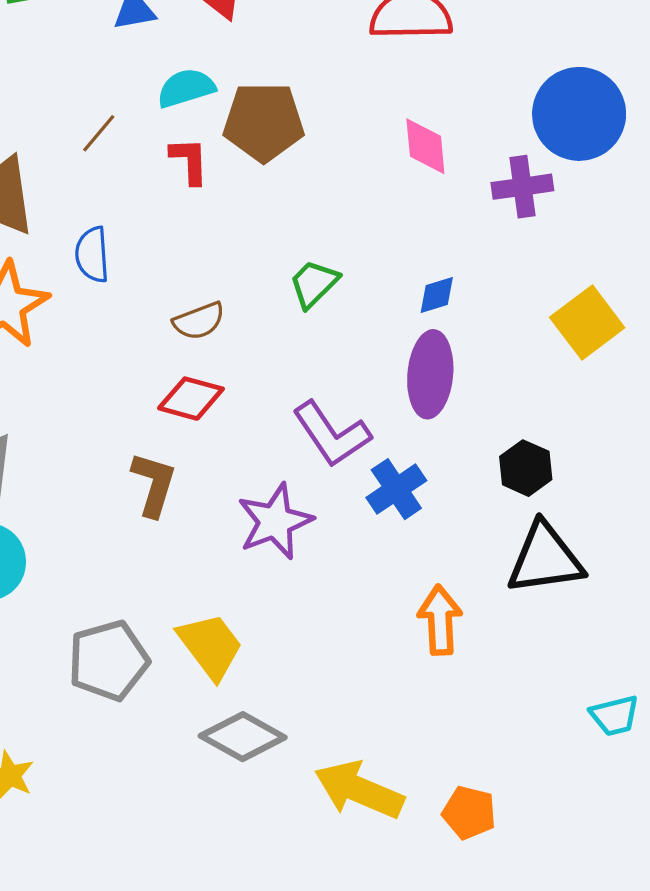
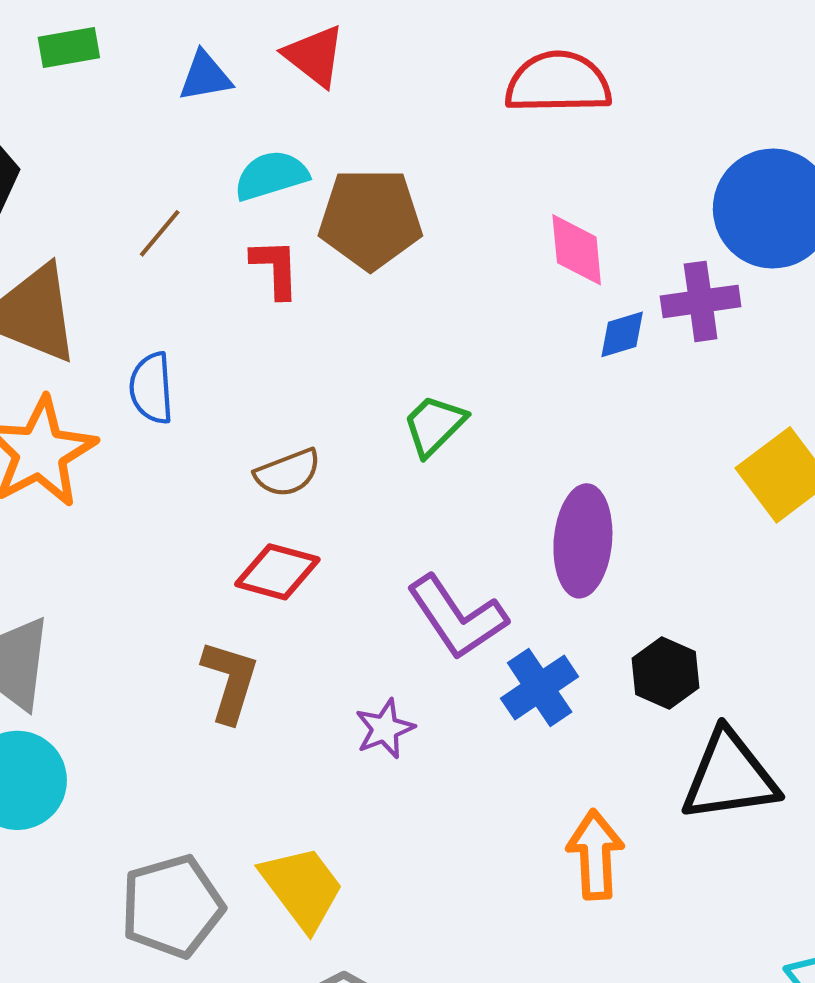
blue diamond: (437, 295) -> (622, 334), moved
black hexagon: (526, 468) -> (665, 673), moved
purple star: (275, 521) -> (385, 729), size x0.6

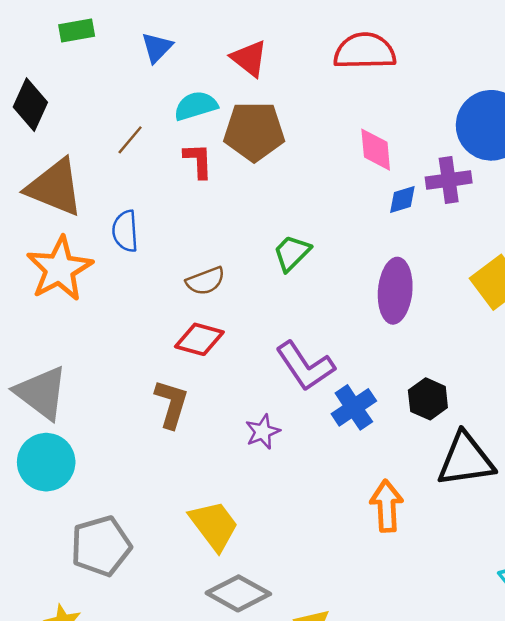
red triangle: (315, 56) -> (249, 58), moved
blue triangle: (205, 76) -> (157, 48), turned -36
purple ellipse: (583, 541) -> (395, 291), moved
gray pentagon: (172, 906) -> (101, 546), moved

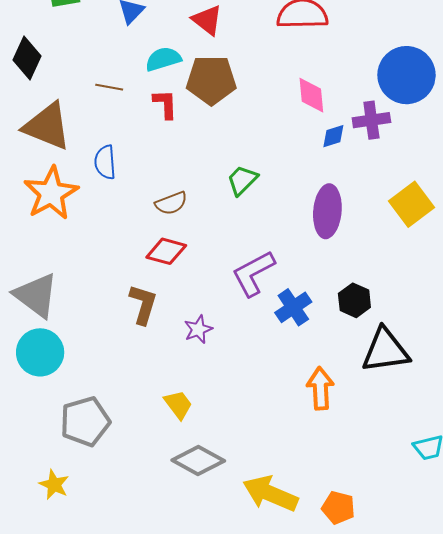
brown line: (130, 140) -> (109, 87), turned 60
purple L-shape: (305, 366) -> (253, 273), turned 96
purple star: (263, 432) -> (198, 329), moved
yellow trapezoid: (214, 525) -> (178, 404), size x0.7

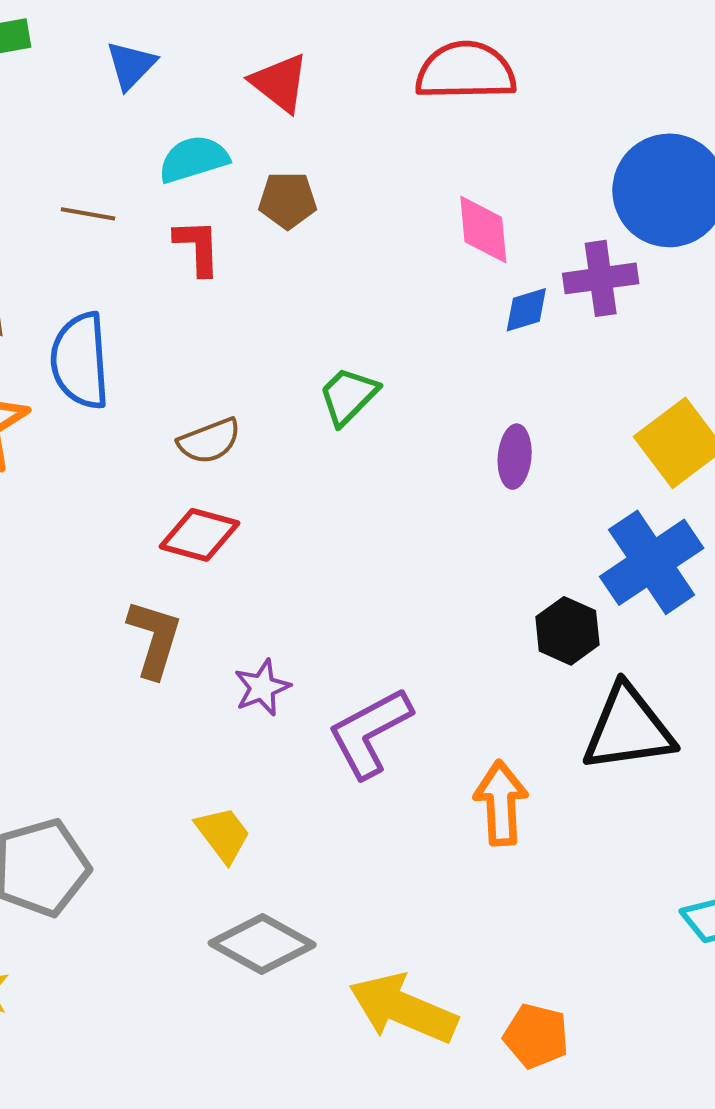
brown pentagon: (211, 80) -> (288, 200), size x0.6
blue semicircle: (105, 162) -> (80, 361), size x1.4
purple ellipse: (327, 211) -> (515, 457), size x0.6
purple L-shape: (253, 273) -> (370, 733), moved
blue cross: (293, 307) -> (652, 562), moved, size x1.4

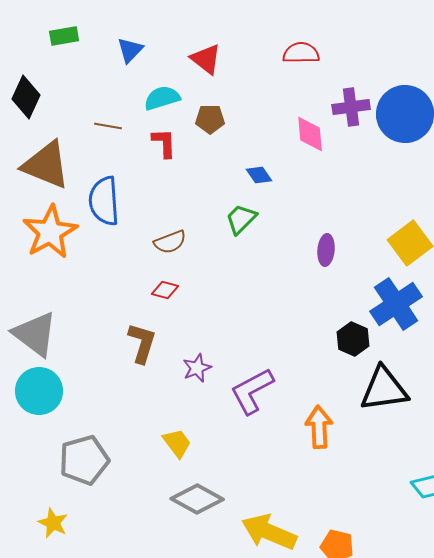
red semicircle: (466, 71) -> (301, 53), size x0.7
purple cross: (601, 278) -> (351, 107), moved
blue diamond: (526, 310) -> (259, 175), moved, turned 72
red diamond: (199, 535) -> (165, 290), size x0.7

